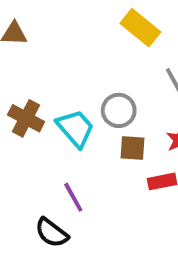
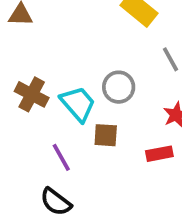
brown square: (133, 148) -> (106, 135), moved
purple line: (73, 197) -> (61, 157), moved

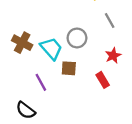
red rectangle: (159, 154) -> (103, 80), turned 70
black semicircle: (56, 202) -> (26, 110), moved

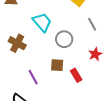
cyan trapezoid: (51, 48) -> (42, 22), moved
red rectangle: (103, 80) -> (76, 75), moved

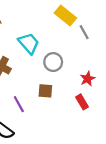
gray line: (92, 24) -> (84, 32), moved
red rectangle: (76, 75) -> (82, 102), moved

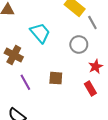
gray circle: (53, 62) -> (79, 44), moved
purple line: (19, 104) -> (25, 82), moved

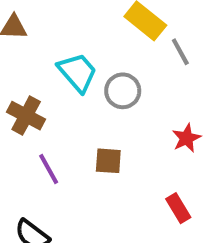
gray circle: (79, 44) -> (123, 91), moved
red rectangle: (90, 89) -> (178, 208), moved

